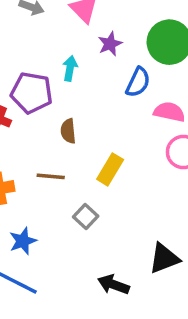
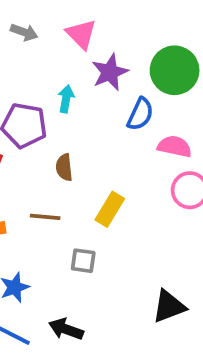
purple star: (110, 44) -> (110, 72), size x1.4
gray square: (86, 217) -> (83, 261), turned -35
black arrow: (114, 285) -> (66, 329), moved

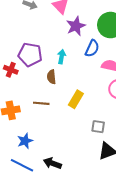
cyan arrow: (66, 99) -> (62, 57), moved
gray square: (83, 261) -> (98, 127), moved

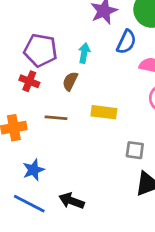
red cross: (11, 70) -> (29, 81), moved
brown semicircle: (51, 77) -> (70, 81), turned 32
yellow rectangle: (76, 99) -> (104, 112), turned 66

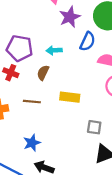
cyan arrow: (84, 53) -> (54, 50), turned -104
blue star: (34, 170) -> (32, 143), moved

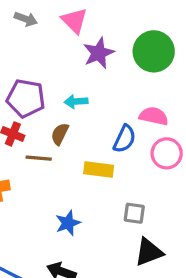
blue semicircle: (88, 41) -> (125, 139), moved
brown line: (32, 102) -> (39, 158), moved
blue star: (32, 143) -> (68, 223), moved

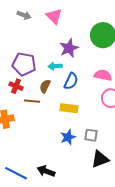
purple star: (99, 53) -> (69, 48), moved
blue semicircle: (125, 139) -> (71, 81), moved
blue star: (68, 223) -> (68, 137), moved

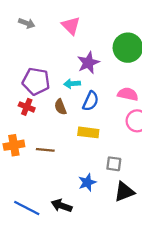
gray arrow: (24, 15) -> (27, 23), moved
brown semicircle: (45, 86) -> (60, 107), turned -48
brown line: (32, 101) -> (45, 150), moved
blue star: (68, 137) -> (87, 182), moved

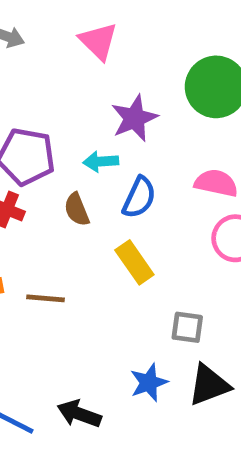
yellow rectangle: (88, 132) -> (134, 262), turned 48
blue star: (87, 182) -> (149, 383), moved

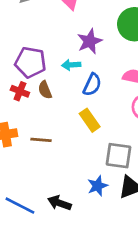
brown semicircle: (77, 209) -> (45, 90), moved
gray square: (187, 327) -> (118, 156), size x1.5

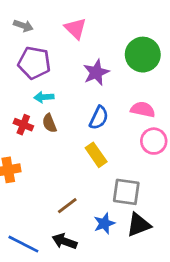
purple pentagon: (30, 62) -> (34, 63), moved
cyan arrow: (71, 65) -> (44, 97), moved
brown line: (41, 140) -> (67, 206), moved, turned -42

